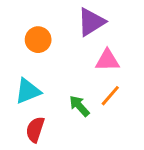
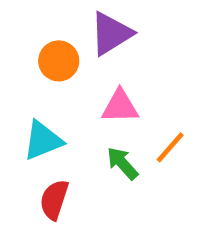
purple triangle: (91, 22) -> (111, 34), moved
pink triangle: (107, 60) -> (120, 106), moved

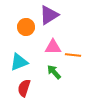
orange line: (170, 147) -> (73, 55), moved, turned 56

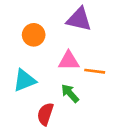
purple triangle: (49, 15) -> (79, 19), moved, turned 45
red semicircle: (24, 88) -> (45, 114), moved

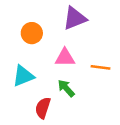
purple triangle: (79, 19) -> (75, 18), turned -35
orange line: (95, 71) -> (100, 67), moved

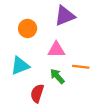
orange line: (100, 67) -> (81, 67), moved

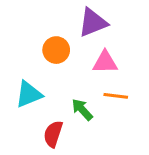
orange circle: (28, 28) -> (56, 50), moved
pink triangle: (56, 50) -> (105, 62), moved

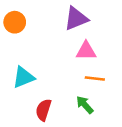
orange circle: (56, 50) -> (15, 22), moved
green arrow: (82, 110) -> (85, 105), moved

